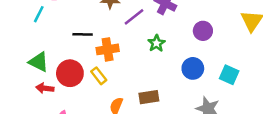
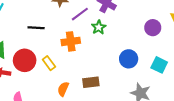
purple circle: (203, 31) -> (153, 28), moved
green star: (156, 43) -> (99, 27), moved
orange cross: (108, 49) -> (71, 41), moved

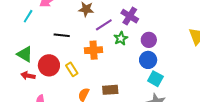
purple circle: (153, 28) -> (149, 40), moved
blue circle: (129, 59) -> (148, 60), moved
cyan square: (159, 65) -> (155, 79), moved

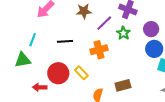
cyan line: (28, 16) -> (33, 40), moved
green triangle: (25, 54) -> (23, 60), moved, turned -30

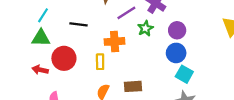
green triangle: (23, 60) -> (41, 38), moved
yellow rectangle: (81, 73) -> (100, 62), moved, turned 32

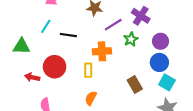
cyan line: (43, 15) -> (46, 26), moved
green triangle: (41, 38) -> (21, 46), moved
brown rectangle: (133, 86) -> (135, 84), moved, turned 63

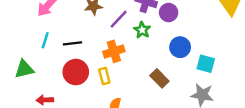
purple circle: (160, 41) -> (169, 12), moved
red circle: (55, 67) -> (76, 72), moved
cyan square: (167, 82) -> (206, 64), moved

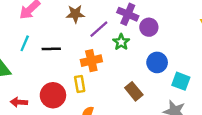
red circle: (76, 72) -> (53, 95), moved

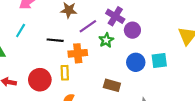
black line: (51, 49) -> (55, 40), moved
cyan square: (181, 81) -> (159, 61), moved, turned -35
brown rectangle: (134, 91) -> (112, 85), turned -42

